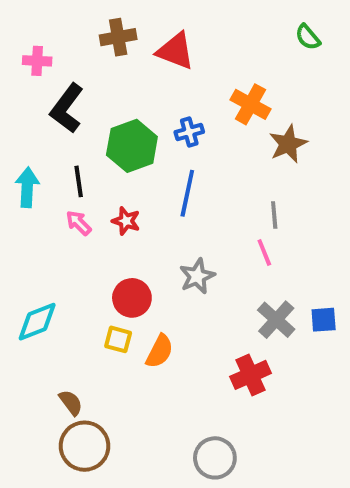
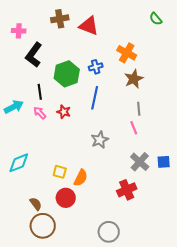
brown star: (288, 144) -> (134, 79), moved
cyan arrow: (27, 187) -> (14, 107), moved, turned 60
red circle: (132, 298) -> (66, 198), moved

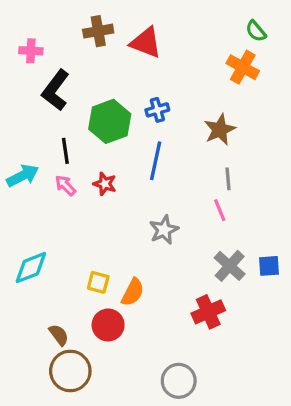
orange cross: (127, 53) -> (243, 67), moved

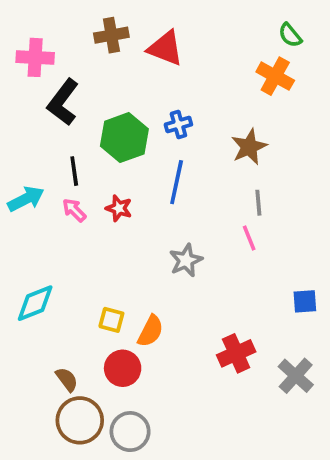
pink cross: (31, 51) -> (35, 57), size x1.4
gray cross: (230, 266) -> (296, 376), moved
gray circle: (179, 381) -> (130, 432), moved

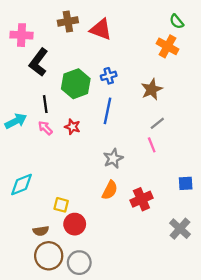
gray line: (258, 203) -> (157, 123), turned 56
yellow square: (111, 320) -> (61, 205), moved
orange semicircle: (151, 331) -> (110, 190), moved
red cross: (236, 353) -> (141, 199), moved
brown semicircle: (67, 379) -> (41, 231), turned 119

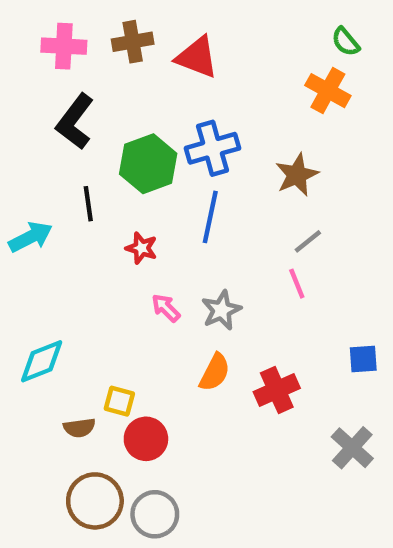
pink cross: (22, 35) -> (64, 46), moved
blue cross: (109, 76) -> (212, 148), size x1.6
pink arrow: (45, 128) -> (166, 308), moved
brown semicircle: (41, 231) -> (79, 428), moved

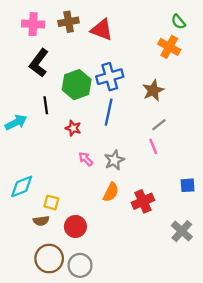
yellow square: (119, 401) -> (51, 202), moved

